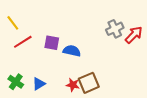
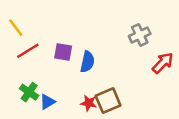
red arrow: (134, 35) -> (163, 63), moved
blue semicircle: (72, 51) -> (87, 62), turned 90
green cross: (16, 82) -> (29, 92), moved

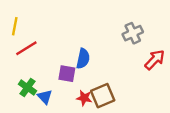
yellow line: (16, 28) -> (15, 26), turned 48
purple square: (63, 52) -> (67, 74), moved
blue triangle: (47, 102) -> (45, 97), turned -42

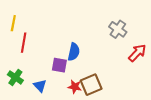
gray cross: (133, 33) -> (118, 29), turned -30
red line: (26, 48) -> (24, 43), turned -48
green cross: (27, 88) -> (15, 77), moved

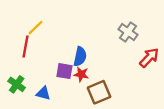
yellow line: (13, 23) -> (36, 28), moved, turned 35
blue triangle: (40, 86) -> (43, 93), turned -32
red star: (75, 87) -> (81, 74), moved

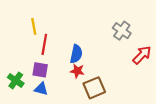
yellow line: (36, 28) -> (34, 26), turned -56
red line: (25, 46) -> (44, 44), moved
purple square: (64, 71) -> (40, 70), moved

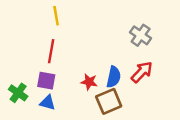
yellow line: (34, 26) -> (56, 16), moved
blue semicircle: (76, 54) -> (114, 77), moved
red arrow: (142, 55) -> (142, 72), moved

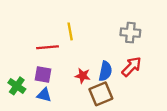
yellow line: (56, 16) -> (70, 31), moved
gray cross: (141, 35) -> (130, 33), turned -30
red line: (51, 51) -> (47, 47), turned 75

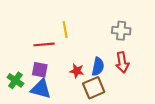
red arrow: (132, 67) -> (122, 62), turned 126
blue triangle: (44, 95) -> (41, 89), size x1.5

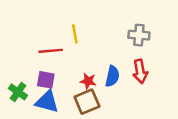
brown square: (94, 88) -> (87, 102), moved

